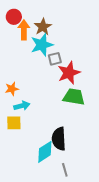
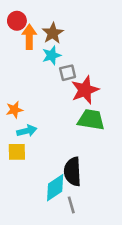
cyan star: (42, 45) -> (52, 55), size x0.7
gray line: (65, 170) -> (71, 205), moved

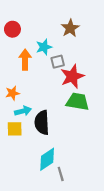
red circle: (17, 21) -> (12, 29), moved
brown star: (53, 33) -> (70, 28), moved
orange arrow: (29, 37) -> (25, 60), moved
black semicircle: (73, 172) -> (42, 123), moved

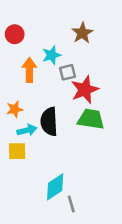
black semicircle: (42, 123) -> (49, 122), moved

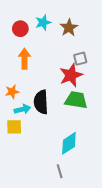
red circle: (15, 34) -> (20, 29), moved
cyan star: (52, 55) -> (43, 22), moved
gray square: (68, 72) -> (80, 59), moved
cyan diamond: (55, 187) -> (69, 143), moved

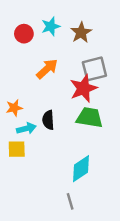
orange arrow: (24, 59) -> (47, 69), moved, turned 48
gray square: (80, 59) -> (94, 69), size x1.5
black semicircle: (41, 102) -> (48, 120), size x0.7

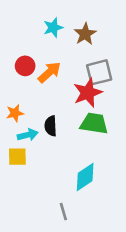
red circle: (24, 34) -> (25, 66), moved
gray line: (70, 201) -> (63, 212), moved

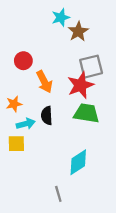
cyan star: (53, 28) -> (61, 17), moved
orange arrow: (49, 72) -> (44, 82), moved, turned 105

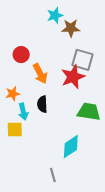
brown star: (78, 32) -> (71, 28), turned 30
gray square: (91, 67) -> (82, 60), turned 30
green trapezoid: (86, 113) -> (89, 112), moved
cyan arrow: (26, 124) -> (23, 112), turned 91

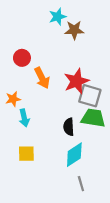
gray square: (82, 60) -> (90, 96), moved
black semicircle: (42, 104) -> (69, 127), moved
yellow square: (15, 130) -> (26, 154), moved
gray line: (53, 175) -> (81, 184), moved

